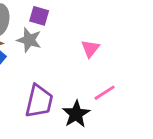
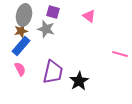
pink triangle: (90, 49) -> (89, 16), moved, turned -32
pink line: (105, 93) -> (120, 54), moved, turned 49

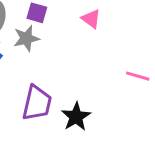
gray star: (46, 29) -> (26, 38), turned -30

